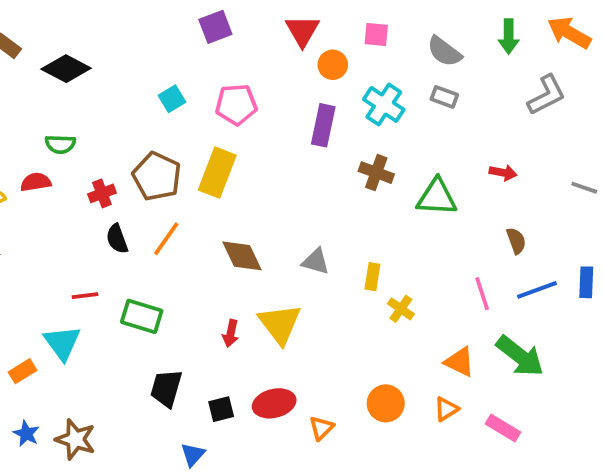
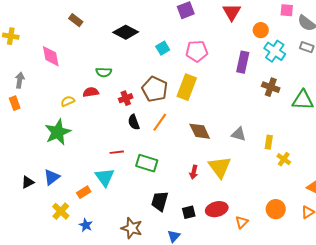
pink square: (376, 34) -> (287, 10), moved
orange circle: (333, 65) -> (261, 30), moved
black diamond: (66, 69) -> (126, 32), moved
brown star: (75, 439) -> (132, 228), moved

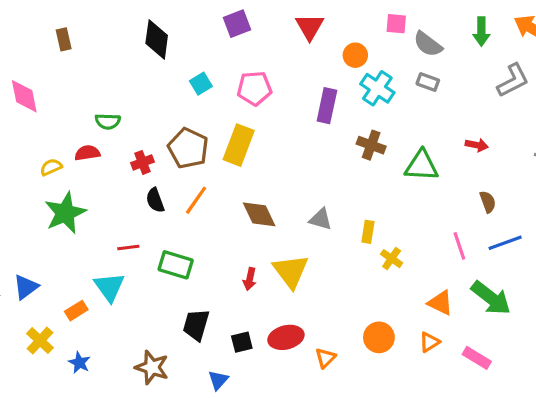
brown rectangle: (76, 20) -> (64, 39), turned 40
black diamond: (126, 32) -> (157, 39), moved, turned 70
green star: (58, 132) -> (65, 213), moved

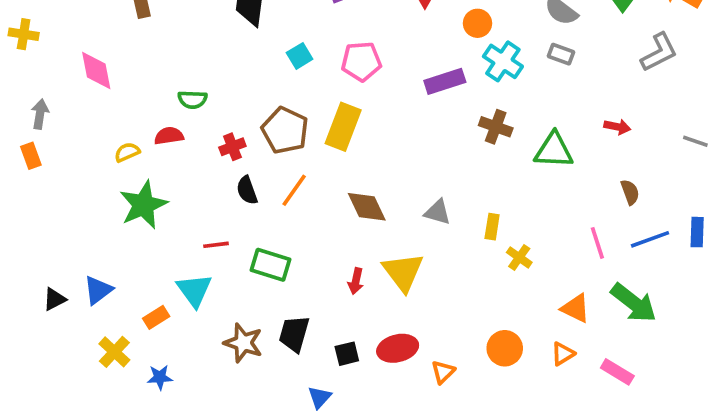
purple rectangle: (327, 106) -> (445, 81), turned 60
blue star: (79, 363) -> (160, 377), turned -30
brown star: (152, 367) -> (243, 343), moved

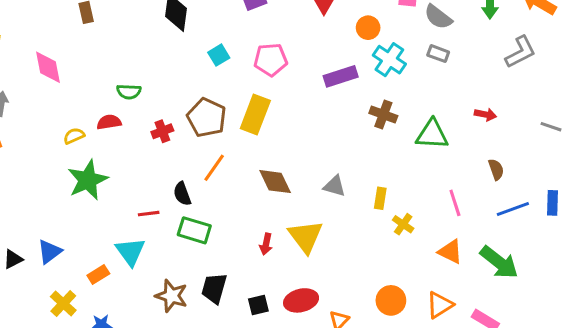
black semicircle: (247, 190) -> (182, 194), moved
pink line: (597, 243) -> (455, 203), moved
orange triangle: (576, 308) -> (450, 252), moved
orange triangle: (563, 354) -> (440, 305), size x1.4

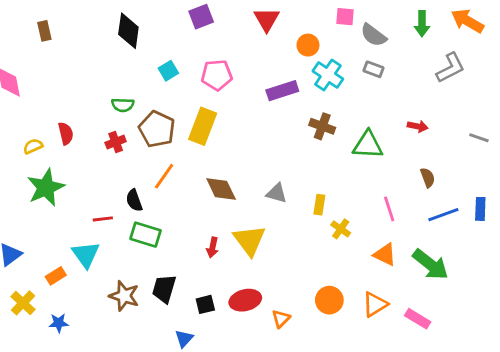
green semicircle: (129, 92) -> (123, 105), moved
red semicircle: (109, 122) -> (66, 133), turned 85

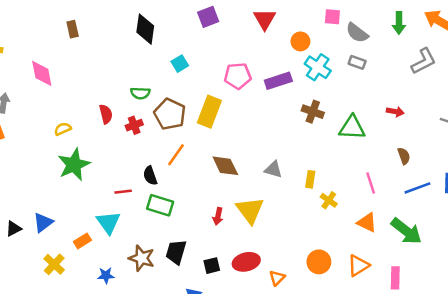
pink pentagon: (217, 75) -> (238, 76), moved
red semicircle: (66, 133) -> (106, 114), moved
pink rectangle: (418, 319) -> (395, 278), turned 60
blue star: (59, 323) -> (106, 275), moved

